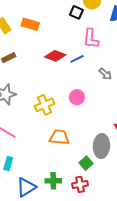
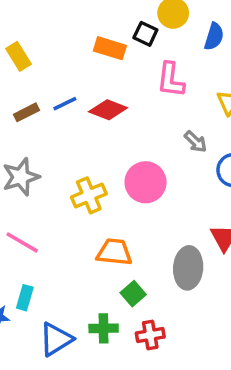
orange rectangle: (30, 24) -> (110, 48), moved
blue line: (77, 59) -> (65, 104), moved
pink circle: (77, 97) -> (146, 182), size x1.5
green square: (86, 163) -> (133, 294), moved

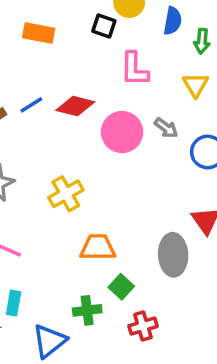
orange rectangle: (110, 48) -> (39, 33), moved
pink circle: (146, 182) -> (122, 132), moved
green cross: (104, 328) -> (87, 310), moved

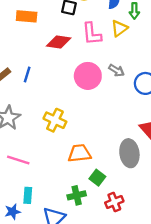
yellow triangle: (195, 85) -> (119, 28), moved, turned 30
blue line: (31, 105) -> (27, 74), moved, turned -35
red diamond: (75, 106) -> (59, 42), moved
yellow cross: (66, 194) -> (55, 120), turned -30

